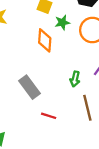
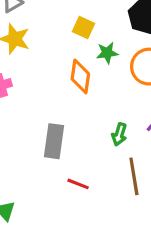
gray rectangle: (30, 87) -> (54, 141), turned 40

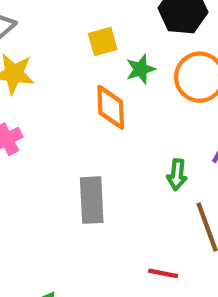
yellow square: (83, 28) -> (103, 41), turned -30
red line: (78, 184) -> (163, 273), moved

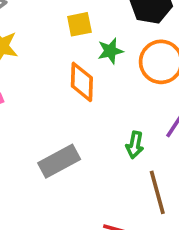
gray rectangle: (92, 200) -> (59, 161), turned 60

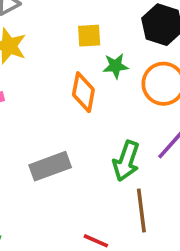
green arrow: (135, 145) -> (126, 161), size x1.5

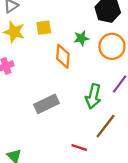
yellow square: (89, 36) -> (44, 28), moved
brown line: (141, 210) -> (106, 126), turned 50

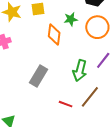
gray rectangle: (47, 104) -> (39, 76), turned -35
red line: (79, 147) -> (66, 104), moved

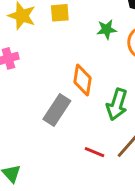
orange diamond: (54, 35) -> (82, 80), moved

